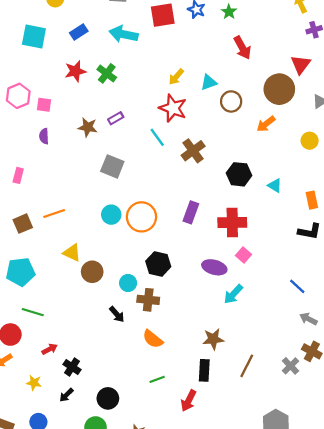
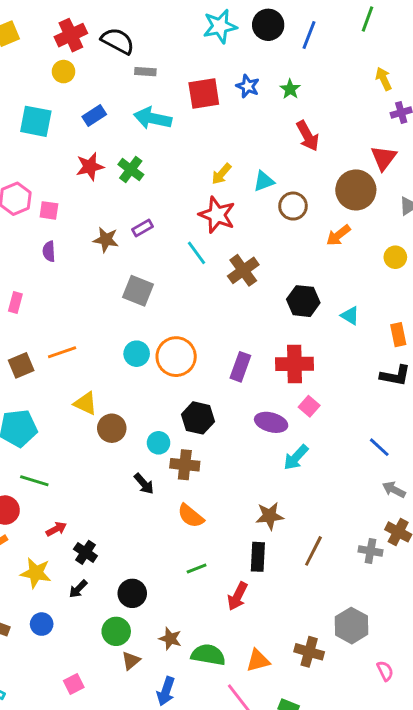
purple rectangle: (191, 212) -> (240, 367), moved
gray cross: (291, 366) -> (370, 551), turned -36
yellow star: (34, 383) -> (36, 573), size x1.5

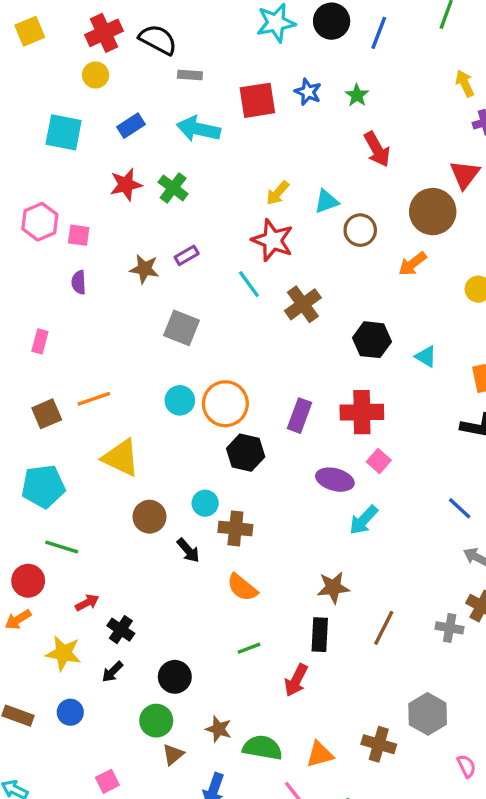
yellow triangle: (85, 403) -> (121, 458), size x1.4
black hexagon: (198, 418) -> (246, 453), moved
brown circle: (112, 428) -> (149, 517), moved

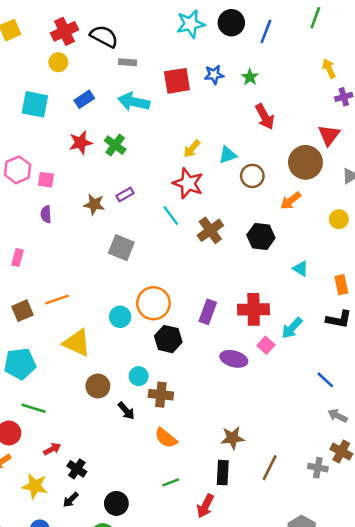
blue star: (308, 92) -> (214, 75), turned -30
black hexagon: (372, 340) -> (261, 236), moved
cyan circle: (180, 400) -> (120, 317), moved
cyan arrow: (364, 520) -> (292, 328), moved

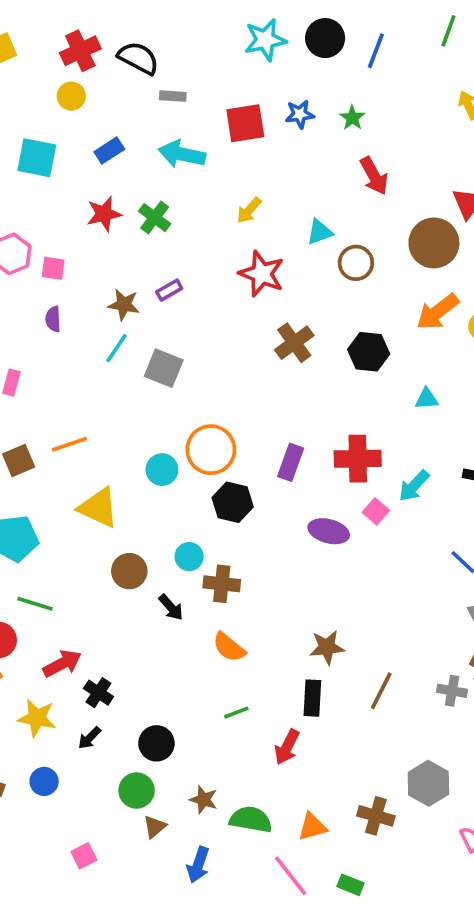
yellow arrow: (192, 149) -> (249, 210), moved
orange arrow: (291, 201) -> (438, 312), moved, size x1.4
cyan line: (171, 215) -> (117, 348), moved, turned 70
cyan triangle: (301, 269) -> (427, 399), turned -35
red arrow: (52, 449) -> (62, 664), size x1.5

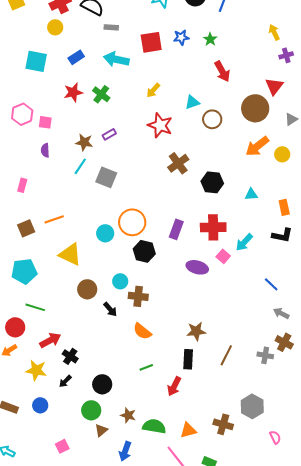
black hexagon: (369, 352) -> (212, 182), moved

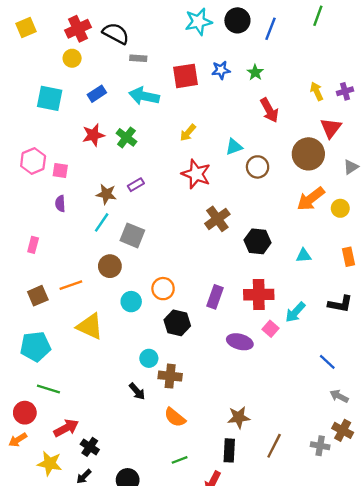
yellow arrow: (274, 32) -> (317, 91), moved
orange rectangle: (284, 207) -> (349, 257), moved
orange circle: (132, 222) -> (163, 289), size x0.7
brown circle: (87, 289) -> (110, 266), moved

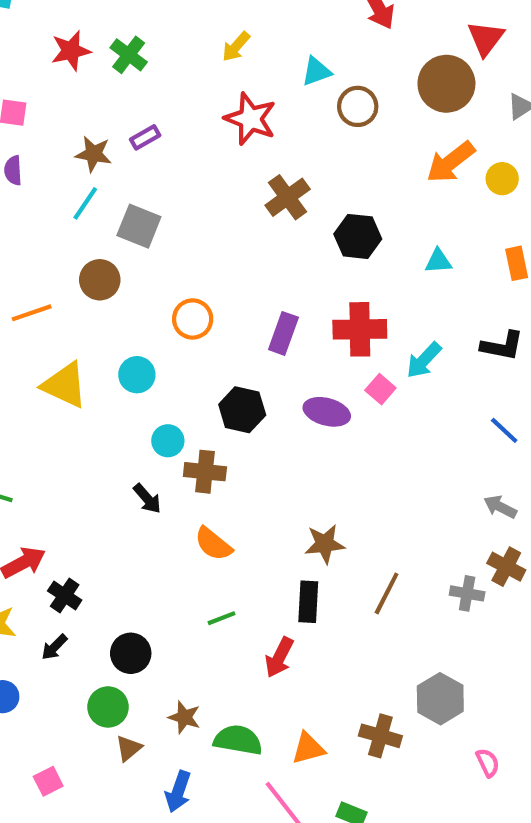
cyan circle: (131, 302) -> (137, 375), moved
black hexagon: (177, 323) -> (242, 410), moved
blue line: (327, 362) -> (504, 430), moved

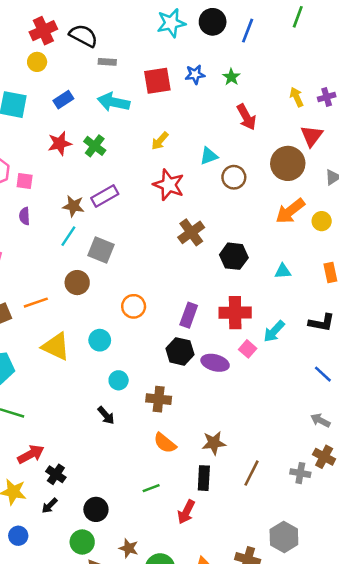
purple rectangle: (145, 137) -> (105, 196), size x1.5
black hexagon: (242, 410) -> (180, 351), moved
brown cross: (205, 472) -> (159, 399), moved
orange semicircle: (213, 544) -> (165, 443), moved

